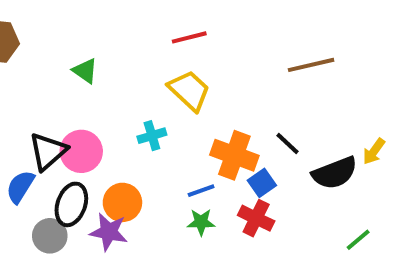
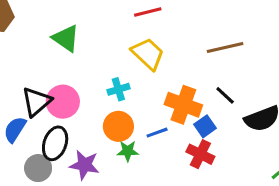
brown line: (311, 65) -> (225, 48), moved
green triangle: (85, 71) -> (66, 38), size x1.4
orange circle: (122, 202) -> (118, 126), moved
green star: (201, 222) -> (128, 151), moved

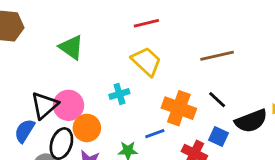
orange circle: (118, 126) -> (87, 128), moved
blue square: (205, 126) -> (219, 136), moved, turned -30

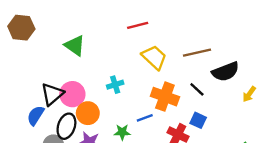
yellow trapezoid: (146, 61) -> (154, 57), moved
black semicircle: (251, 121) -> (225, 72), moved

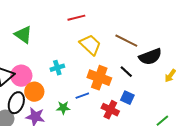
brown line: (197, 53) -> (126, 41), turned 40

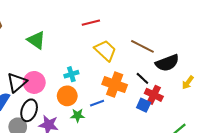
orange circle: (34, 92) -> (67, 96), moved
red cross: (110, 110) -> (154, 95), moved

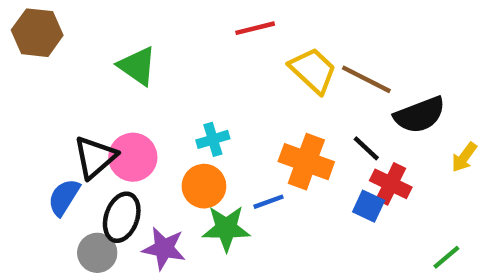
yellow trapezoid: (105, 51) -> (313, 70), moved
green star: (78, 115) -> (226, 228), size x1.5

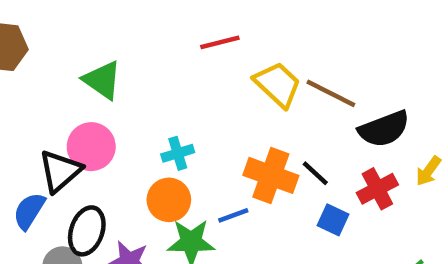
black line: (366, 148) -> (315, 173), moved
pink circle: (133, 157) -> (91, 147), moved
red cross: (391, 184) -> (377, 189), moved, turned 36

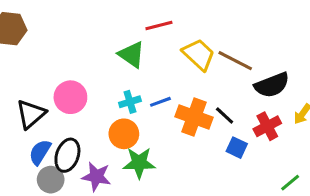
green triangle: (102, 80) -> (131, 55), moved
black triangle: (60, 171) -> (31, 114), moved
blue semicircle: (29, 211) -> (40, 152), moved
blue line: (233, 215) -> (160, 102), moved

